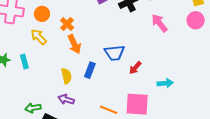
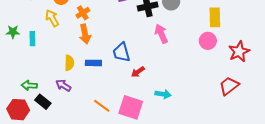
pink arrow: (159, 23) -> (161, 34), moved
blue trapezoid: (114, 53) -> (121, 52), turned 65
blue rectangle: (90, 70) -> (93, 63), turned 56

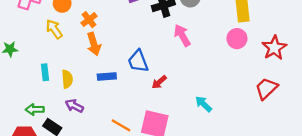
cyan rectangle: (32, 39) -> (45, 72), moved
yellow semicircle: (69, 63) -> (67, 79), moved
cyan arrow: (163, 94) -> (204, 104), moved, turned -140

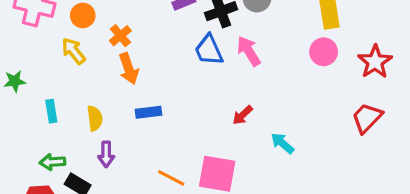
blue trapezoid: (138, 61) -> (209, 50), moved
cyan rectangle: (45, 72) -> (51, 111), moved
red arrow: (159, 82) -> (243, 115), moved
purple arrow: (74, 106) -> (106, 154), turned -114

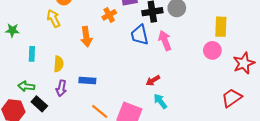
orange cross: (120, 36) -> (109, 15), moved
blue rectangle: (148, 112) -> (87, 81), moved
cyan arrow: (282, 143) -> (160, 101), moved

